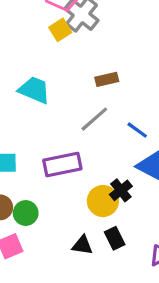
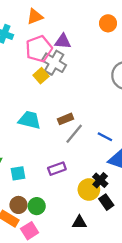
brown rectangle: (107, 79) -> (66, 119), moved
purple rectangle: (62, 165) -> (57, 169), size x0.7
black rectangle: (115, 238) -> (106, 202), moved

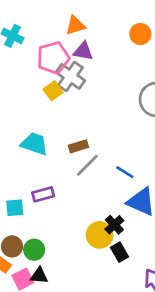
orange triangle: (35, 16) -> (75, 25), moved
purple rectangle: (57, 169) -> (43, 194), moved
black triangle: (79, 222) -> (39, 276), moved

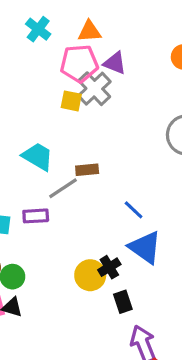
orange triangle: (75, 25) -> (89, 31), moved
yellow square: (53, 91) -> (71, 101), turned 36
gray line: (87, 165) -> (63, 188), moved
black rectangle: (119, 252) -> (123, 302), moved

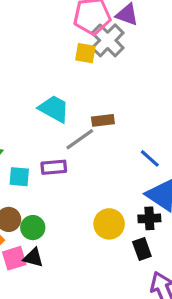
black cross: (109, 267) -> (149, 218), moved, turned 30

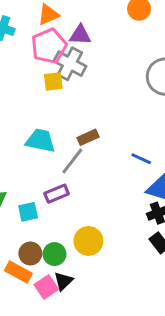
yellow circle: (109, 224) -> (88, 241), moved
black triangle: (33, 258) -> (63, 281), turned -42

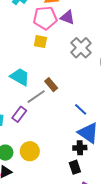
gray cross: (70, 64) -> (81, 48), moved
brown rectangle: (88, 137) -> (51, 85), turned 56
purple rectangle: (57, 194) -> (19, 114), turned -49

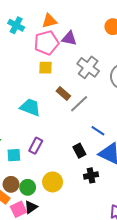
brown rectangle: (51, 85) -> (63, 94), moved
gray line: (36, 97) -> (79, 104), moved
black cross: (80, 148) -> (91, 175), moved
black rectangle: (75, 167) -> (79, 151), moved

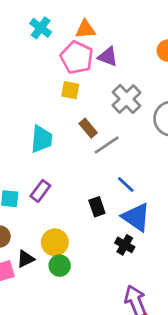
pink pentagon: (46, 43) -> (77, 57), turned 30
cyan trapezoid: (30, 107) -> (41, 139), turned 65
black cross: (91, 175) -> (125, 245), moved, turned 32
green circle: (28, 187) -> (60, 266), moved
black triangle: (31, 207) -> (26, 259), moved

